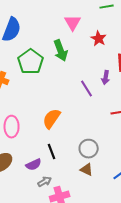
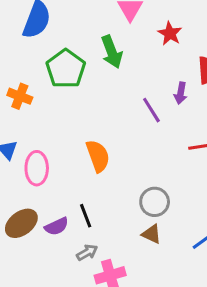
orange semicircle: (52, 119) -> (98, 156), turned 125
black line: (52, 152) -> (86, 216), moved
purple semicircle: (34, 165) -> (57, 226), moved

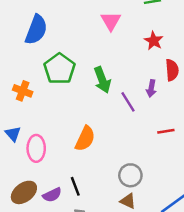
red star: (170, 33) -> (154, 41), moved
green arrow: (112, 52) -> (102, 80), moved
orange semicircle: (98, 156) -> (85, 139), turned 45

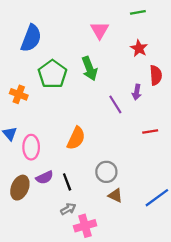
green arrow: (102, 80) -> (90, 69), moved
gray circle: (130, 175) -> (106, 172), moved
brown ellipse: (24, 192) -> (20, 188), turned -30
purple semicircle: (52, 195) -> (45, 177), moved

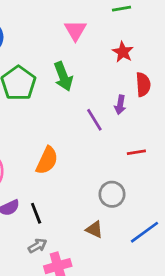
gray circle: (106, 172) -> (112, 194), moved

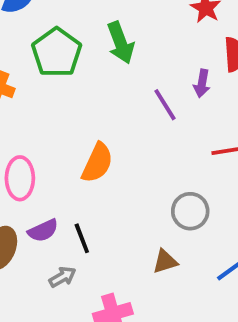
brown triangle: (94, 229) -> (165, 262), turned -42
gray arrow: (37, 246) -> (62, 277), moved

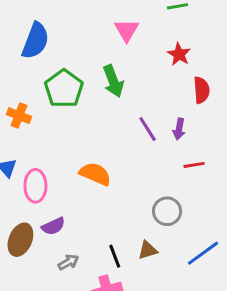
purple arrow: (202, 83) -> (179, 129), moved
orange semicircle: (97, 163) -> (95, 174), turned -92
black line: (82, 238) -> (115, 256), moved

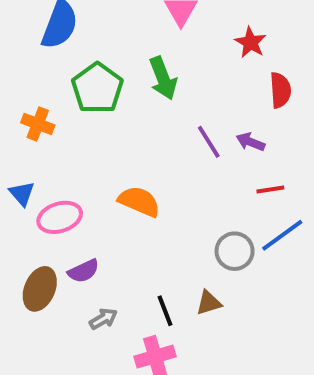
purple arrow: (179, 129) -> (250, 142), turned 102
pink ellipse: (35, 186) -> (60, 217), turned 72
blue line: (203, 253) -> (282, 235), moved

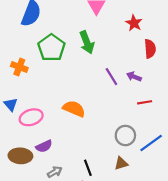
blue line: (282, 235) -> (151, 143), moved
brown ellipse: (40, 289) -> (20, 156), turned 70
brown triangle: (209, 303) -> (121, 163), moved

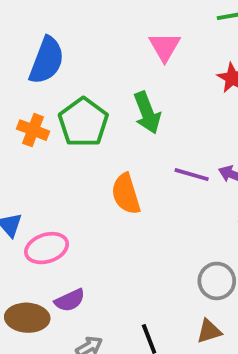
orange cross: (19, 67) -> (33, 130), moved
purple line: (111, 77) -> (192, 175), turned -42
orange semicircle: (74, 109) -> (126, 194), moved, turned -130

